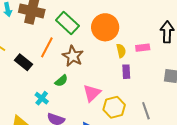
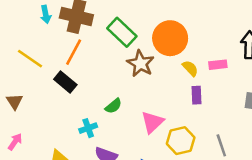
orange line: (47, 47) -> (74, 52), moved
yellow semicircle: (121, 51) -> (190, 68), turned -32
brown star: (73, 56) -> (140, 63), moved
cyan cross: (42, 98) -> (88, 128), turned 32

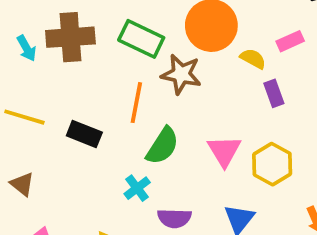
orange line: (74, 52) -> (136, 103), moved
green semicircle: (113, 106) -> (162, 146), size x1.5

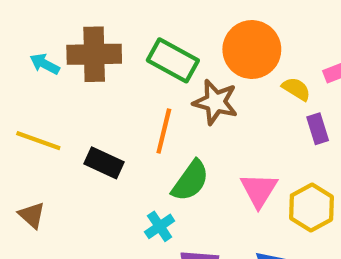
cyan arrow: (27, 48) -> (45, 64), turned 144

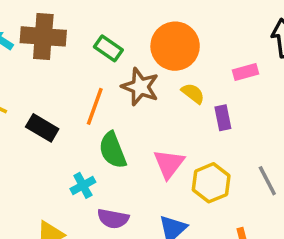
green rectangle: (173, 60) -> (108, 48), size x0.7
yellow semicircle: (296, 89) -> (193, 93), moved
green semicircle: (190, 181) -> (113, 150), turned 117

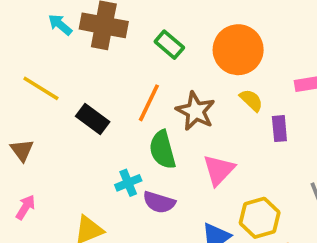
brown star: (140, 87) -> (196, 111), moved
yellow hexagon: (211, 183) -> (260, 218), moved
purple semicircle: (113, 219) -> (159, 202), moved

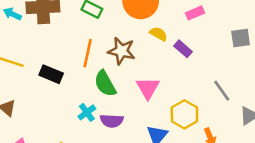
purple rectangle: (279, 129) -> (183, 49), turned -30

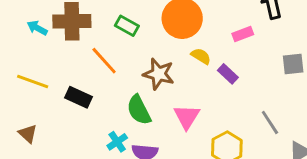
orange line: (88, 53) -> (104, 61), moved, turned -56

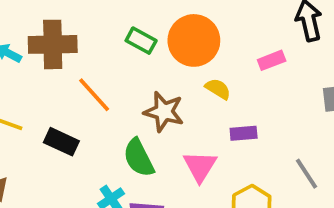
green rectangle: (127, 26) -> (141, 41), moved
purple rectangle: (228, 74) -> (244, 133), moved, turned -48

